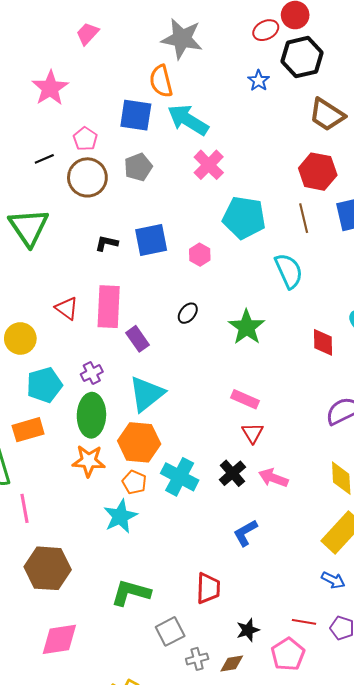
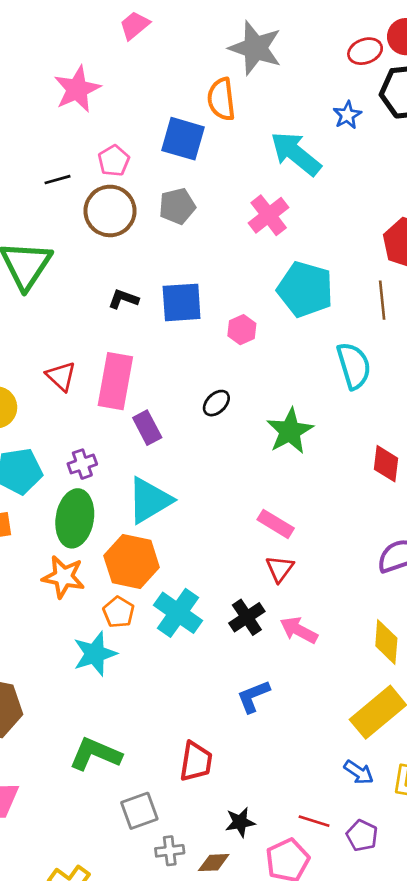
cyan arrow: (188, 120) -> (296, 154), moved

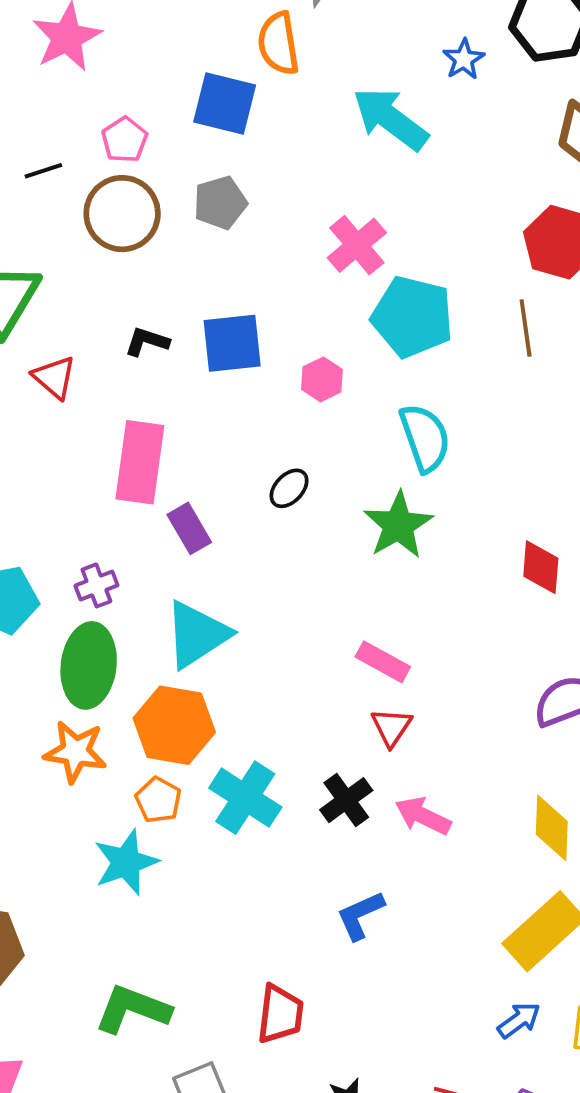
pink cross: (269, 215) -> (357, 245), moved
cyan semicircle: (354, 366) -> (425, 438), moved
red triangle: (61, 376) -> (54, 377), moved
blue arrow: (359, 772) -> (519, 1020), turned -68

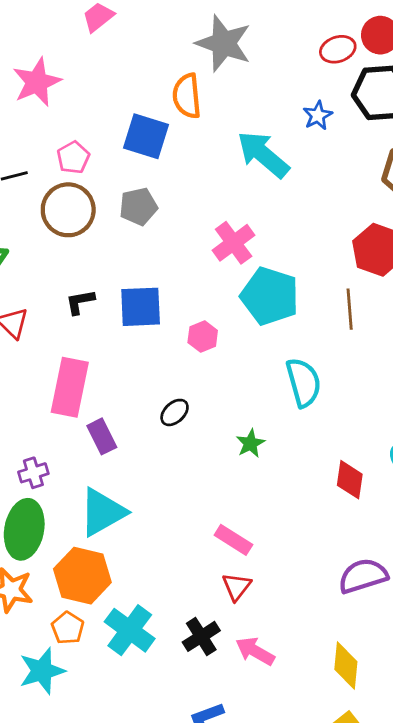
black L-shape: (147, 342) -> (80, 302), turned -32
cyan semicircle: (425, 438) -> (304, 382), moved
green star: (398, 525) -> (250, 443), size x0.6

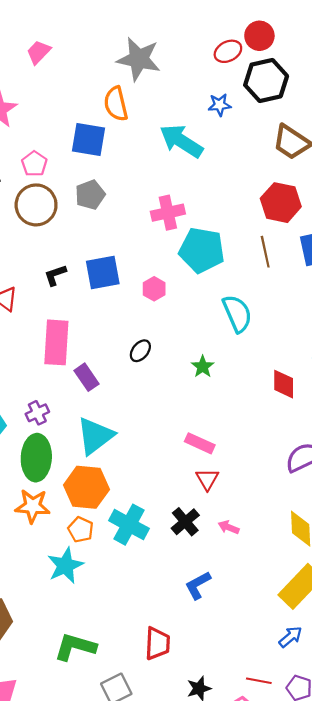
blue star: (318, 115) -> (220, 105), turned 30
pink cross: (234, 243) -> (168, 213), turned 32
pink arrow: (255, 651) -> (229, 527), size x0.7

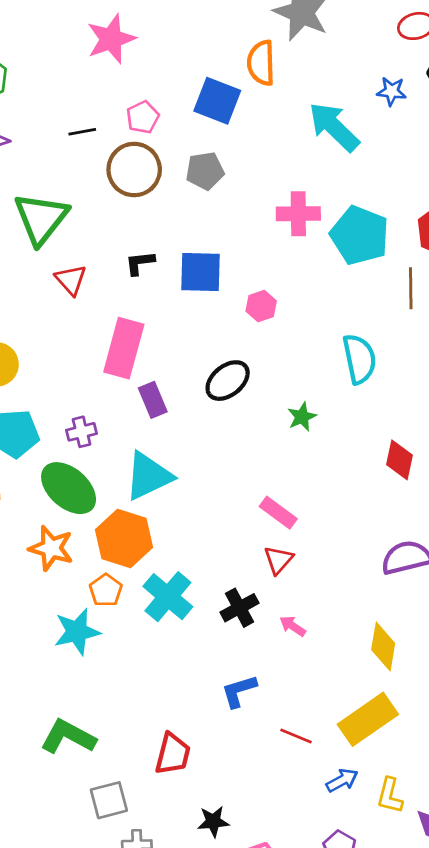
cyan pentagon: (202, 250) -> (360, 235), moved
black ellipse: (140, 351) -> (228, 381), size x1.5
green ellipse: (36, 458) -> (69, 488), turned -63
red line: (259, 681) -> (296, 736), moved

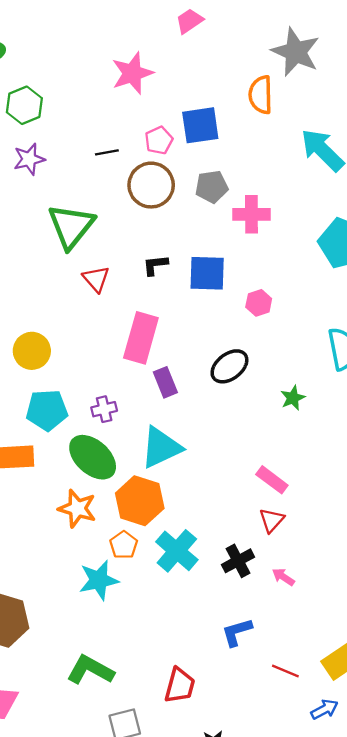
blue square: (217, 101) -> (200, 125), moved, turned -30
pink cross: (298, 214) -> (251, 214), moved

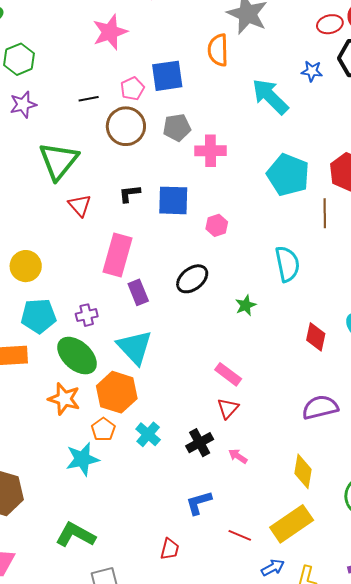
cyan triangle: (161, 447) -> (135, 347), turned -48
cyan cross: (177, 551) -> (148, 434), size x0.7
red trapezoid: (180, 685) -> (170, 549), moved, size x0.7

